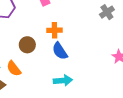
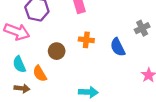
blue semicircle: (60, 51) -> (118, 47), moved

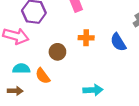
cyan semicircle: (19, 64) -> (21, 69), turned 119
brown arrow: (22, 88) -> (15, 91), moved

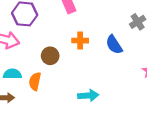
orange semicircle: (43, 76) -> (35, 81), turned 49

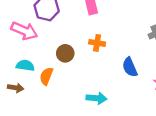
blue semicircle: (114, 45) -> (130, 67), moved

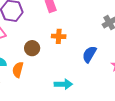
blue semicircle: (130, 67) -> (89, 54), turned 60

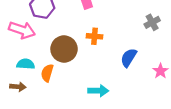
brown circle: (32, 48) -> (64, 49), size x1.5

